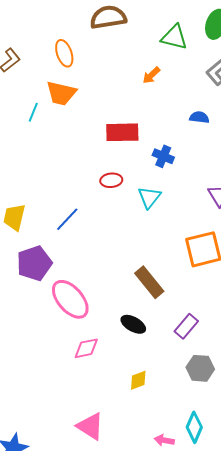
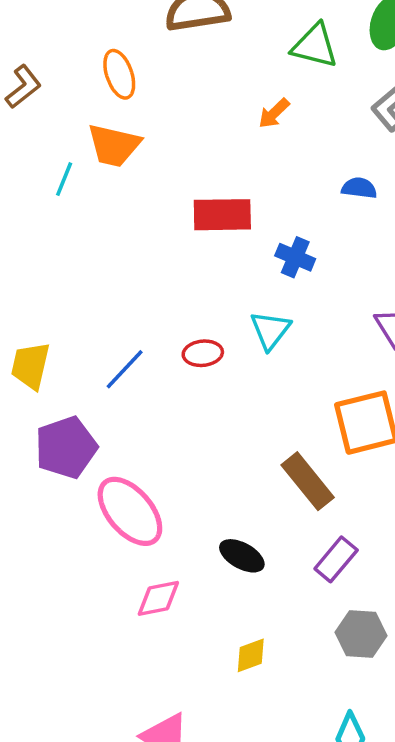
red ellipse: (111, 180) -> (203, 353), moved
brown rectangle: (149, 282) -> (308, 481), moved

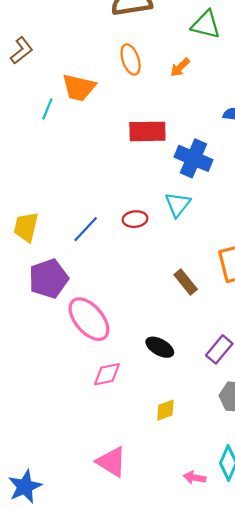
orange ellipse: (119, 74) -> (131, 59), moved
blue cross: (295, 257) -> (193, 158), size x1.5
brown rectangle: (308, 481) -> (186, 282), moved, size x0.7

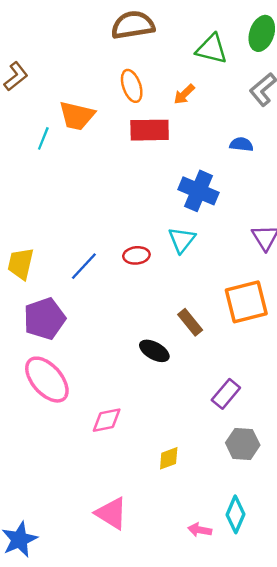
red rectangle: (147, 131) -> (150, 130), moved
pink ellipse: (89, 319) -> (47, 380), moved
black ellipse: (160, 347) -> (154, 351), moved

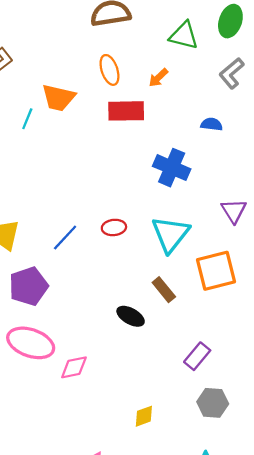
cyan triangle: (182, 240) -> (171, 234), moved, size x1.5
pink ellipse: (47, 380) -> (31, 343), turned -30
pink diamond: (107, 420) -> (74, 367), moved

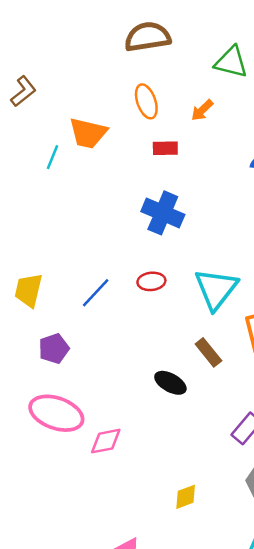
red rectangle: (126, 111) -> (165, 148), size x0.6
blue cross: (172, 168) -> (163, 213), moved
purple pentagon: (28, 286) -> (54, 349), size x0.7

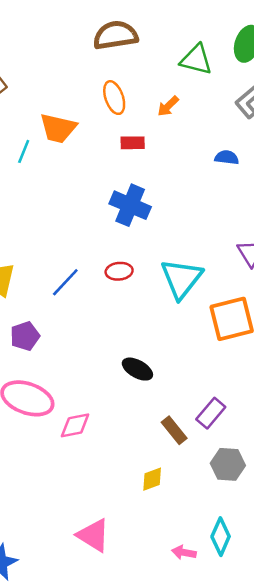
brown rectangle: (208, 352) -> (174, 430), moved

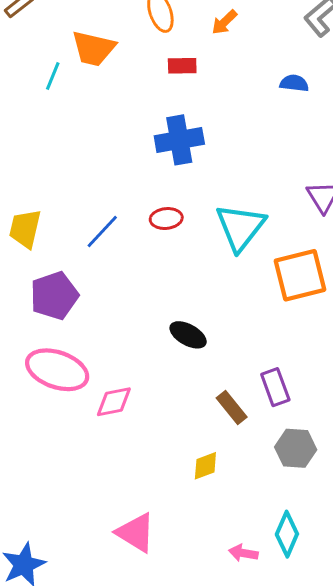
blue cross: (130, 205) -> (179, 140), turned -33
purple pentagon: (25, 336) -> (54, 296), size x1.4
purple rectangle: (211, 413) -> (275, 387), turned -60

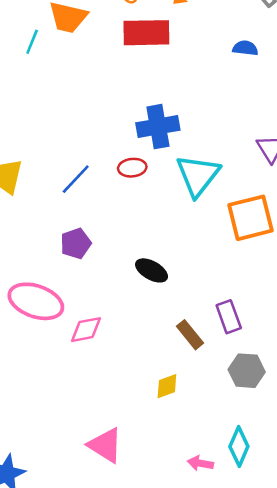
red rectangle: (182, 66) -> (146, 33), size x1.8
blue cross: (179, 140) -> (158, 127), moved
purple pentagon: (54, 296) -> (76, 243), moved, size x0.7

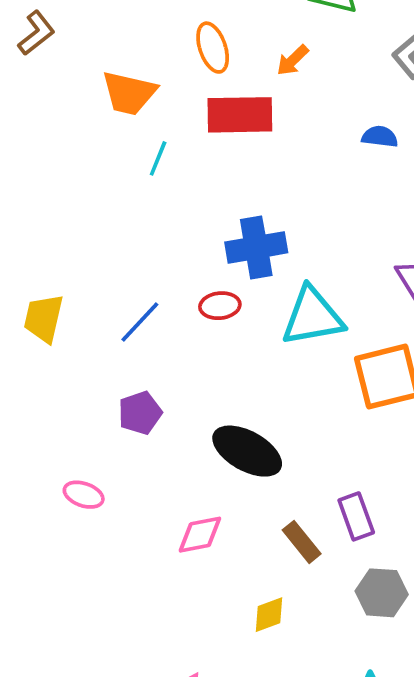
cyan line: (32, 42) -> (158, 158), moved
cyan triangle: (198, 175) -> (313, 317), turned 42
black ellipse: (152, 270) -> (247, 451), size x1.5
pink ellipse: (36, 301) -> (84, 495), size x0.5
pink diamond: (86, 330) -> (200, 535), moved

